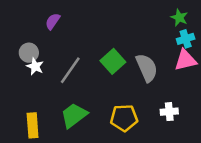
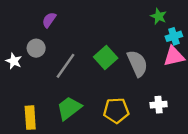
green star: (179, 18) -> (159, 16), moved
gray circle: (29, 53) -> (36, 48), moved
white star: (35, 66) -> (14, 61), moved

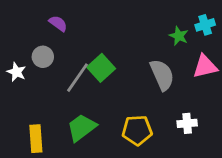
green star: (159, 16) -> (179, 36), moved
purple semicircle: (49, 20) -> (58, 23), turned 91
cyan cross: (174, 36) -> (205, 25), moved
green square: (106, 58) -> (101, 68), moved

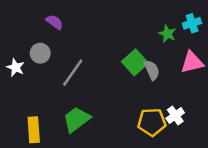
green square: (101, 68) -> (135, 62), moved
gray semicircle: (162, 75) -> (152, 70), size x0.7
white cross: (187, 123) -> (175, 116), turned -30
yellow pentagon: (137, 130) -> (152, 122), moved

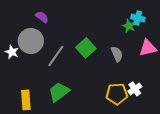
cyan cross: (192, 23) -> (138, 18), moved, turned 32
gray circle: (40, 53) -> (31, 41), size x1.6
green square: (135, 62) -> (86, 48), moved

